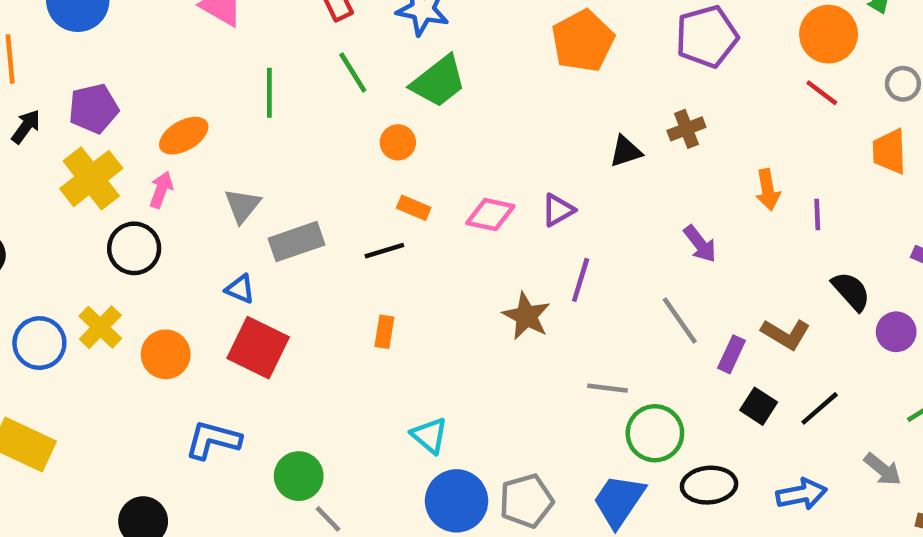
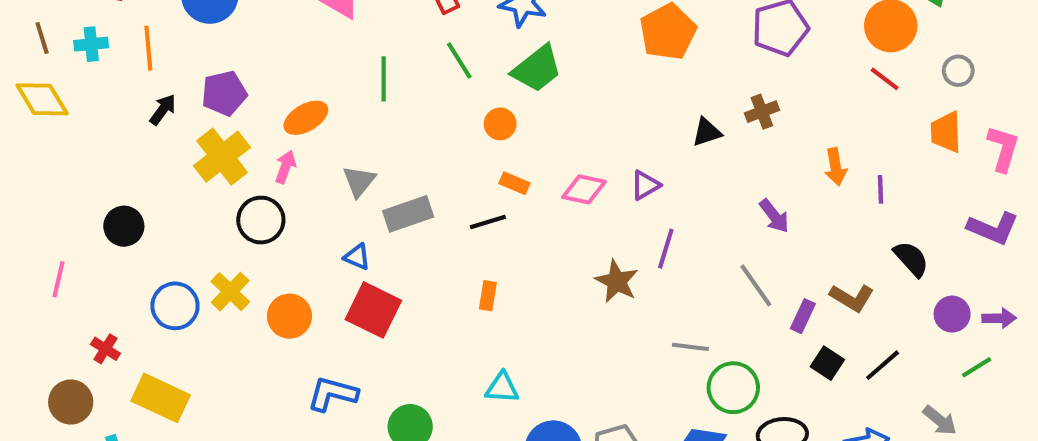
purple circle: (896, 332) -> (952, 314), moved
cyan triangle: (429, 435) -> (502, 388), moved, turned -36

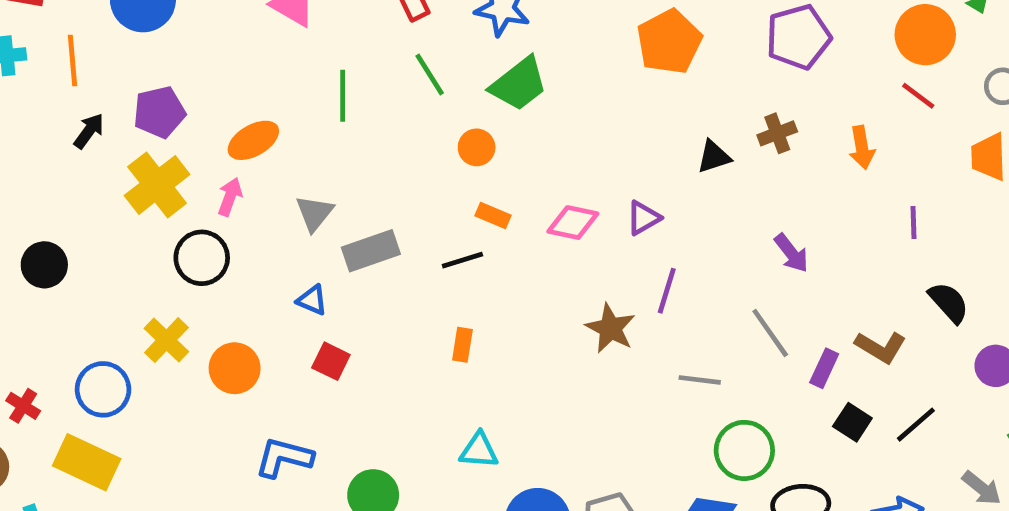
orange arrow: (836, 167) -> (862, 147), moved
blue circle: (175, 306) -> (103, 389), moved
red square: (373, 310) -> (331, 361), size x0.6
gray line: (690, 347) -> (700, 380), moved

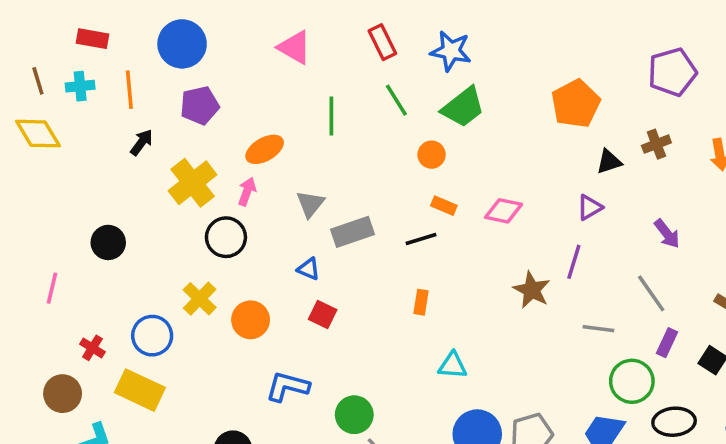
orange pentagon: (669, 42) -> (576, 104), moved
purple pentagon: (159, 112) -> (200, 105), moved
purple triangle: (643, 218) -> (590, 207), moved
purple rectangle: (824, 368) -> (667, 343), moved
cyan triangle: (479, 450) -> (453, 365), moved

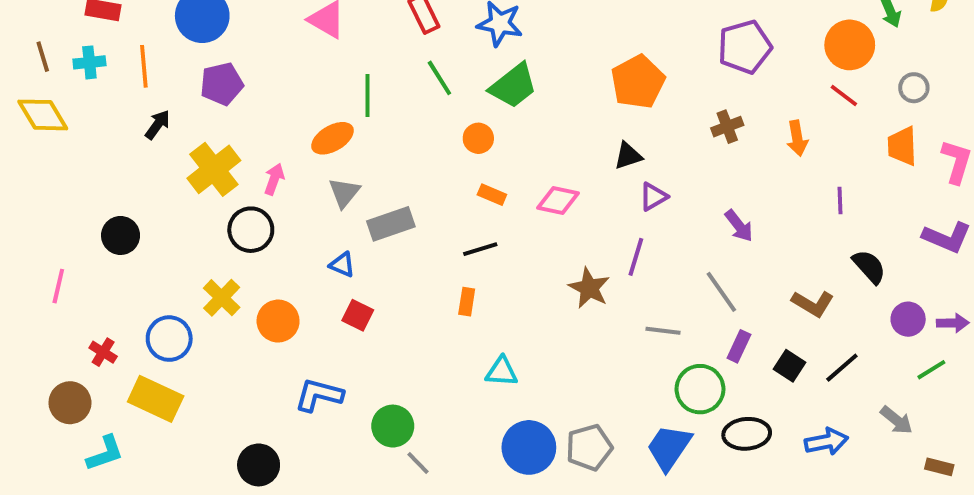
orange ellipse: (265, 149) -> (332, 138), moved
black triangle: (609, 162) -> (628, 156), moved
black line: (421, 239) -> (480, 249), moved

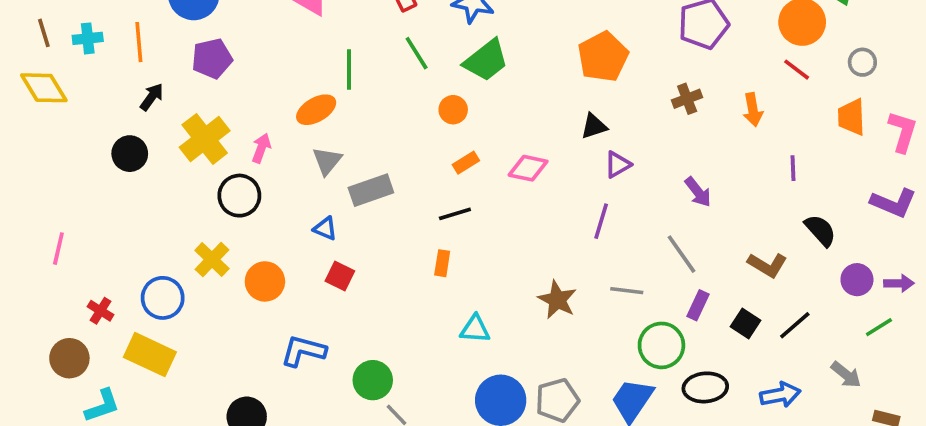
orange rectangle: (492, 195) -> (466, 163), turned -55
black circle: (121, 235) -> (130, 154), moved
brown star: (589, 288) -> (557, 300), moved

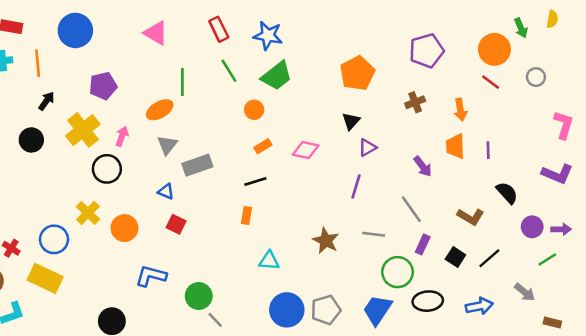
purple pentagon: (212, 59) -> (103, 86), moved
orange trapezoid: (851, 117) -> (455, 146), moved
black triangle: (594, 126) -> (351, 121), turned -30

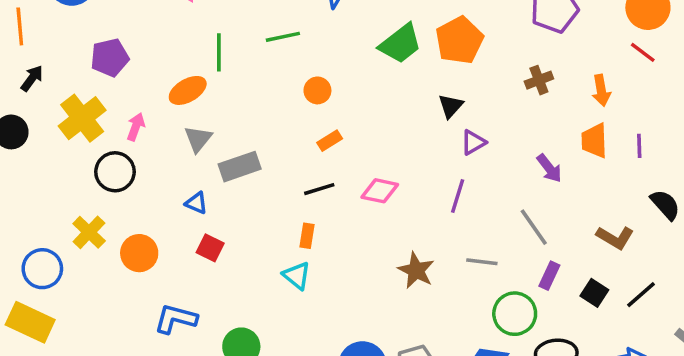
green line: (229, 71) -> (283, 37), turned -70
green trapezoid: (277, 76) -> (401, 44), moved
pink diamond: (306, 150) -> (380, 191), moved
cyan triangle: (269, 261) -> (297, 276), moved, turned 35

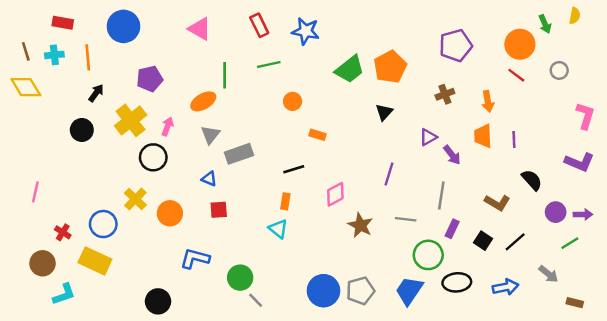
orange rectangle: (330, 141) -> (318, 135), moved, turned 49
purple triangle: (473, 142) -> (428, 137), moved
pink diamond: (380, 191) -> (335, 194), moved, turned -40
gray line: (534, 227) -> (441, 195), turned 44
red square: (210, 248) -> (219, 210), turned -30

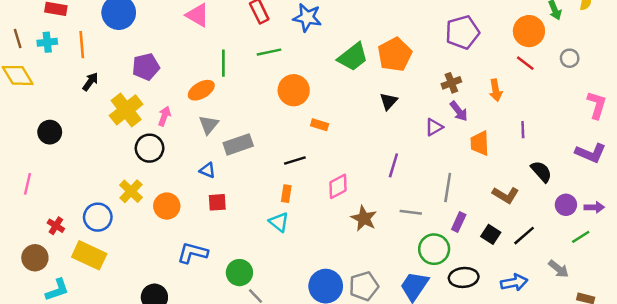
orange circle: (293, 101) -> (294, 90), size x1.6
black circle: (82, 130) -> (50, 132), moved
orange trapezoid: (483, 136) -> (480, 143), moved
purple arrow: (452, 155) -> (459, 111), moved

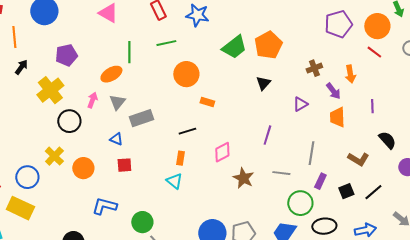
purple pentagon: (462, 32) -> (338, 24), moved
purple arrow: (459, 111) -> (333, 91), moved
pink arrow: (164, 116) -> (92, 100), moved
black square: (491, 234) -> (346, 191), turned 35

